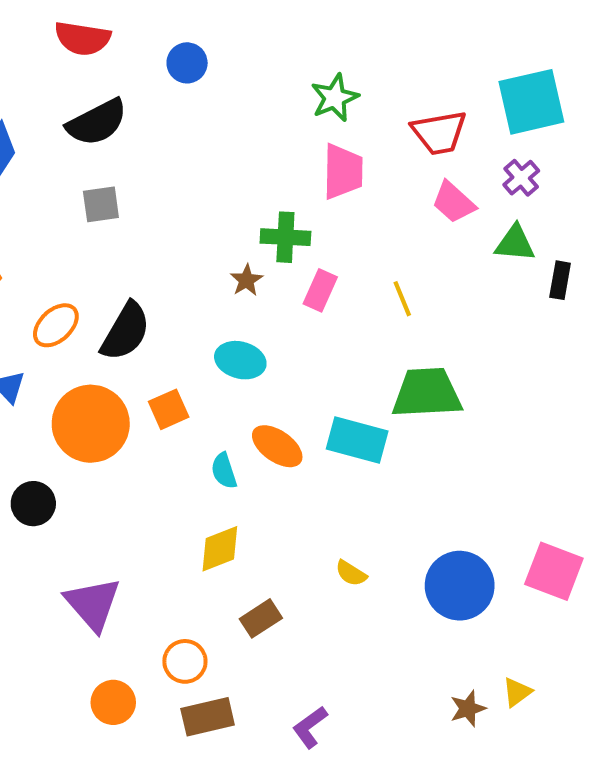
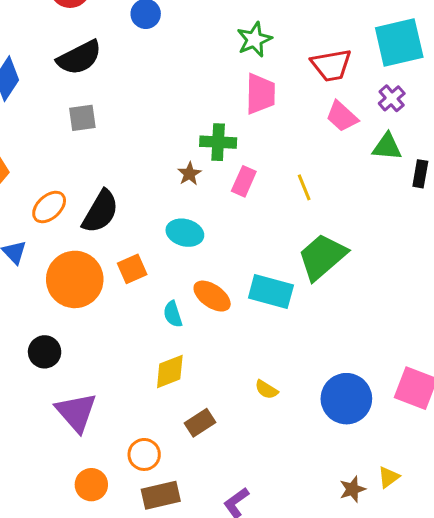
green trapezoid: (427, 393) -> (322, 257), turned -38
black circle: (33, 504) -> (45, 352), moved

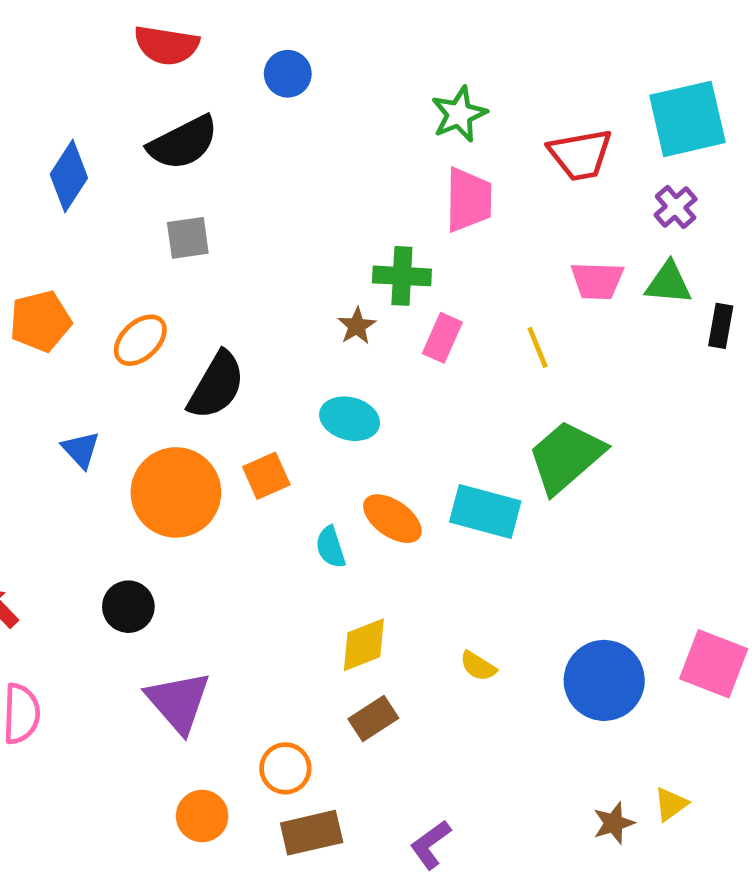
pink trapezoid: (342, 116) -> (597, 281), moved, turned -40
orange ellipse: (49, 207) -> (140, 340), moved
yellow diamond: (170, 371) -> (364, 645), moved

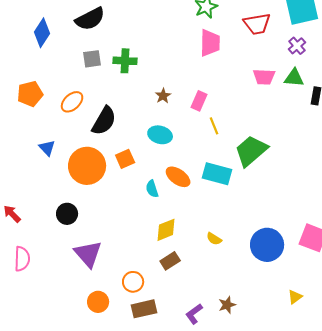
green cross: (402, 276) -> (125, 61), moved
yellow line: (538, 347) -> (214, 126), moved
brown star: (614, 823) -> (227, 305), moved

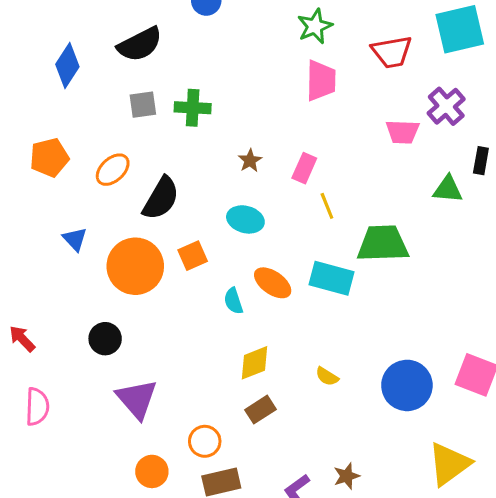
purple cross: (297, 46) -> (446, 106), moved, size x1.4
green triangle: (294, 78) -> (448, 189), moved
green trapezoid: (251, 151) -> (383, 244), turned 39
yellow triangle: (295, 297) -> (449, 464), size x2.0

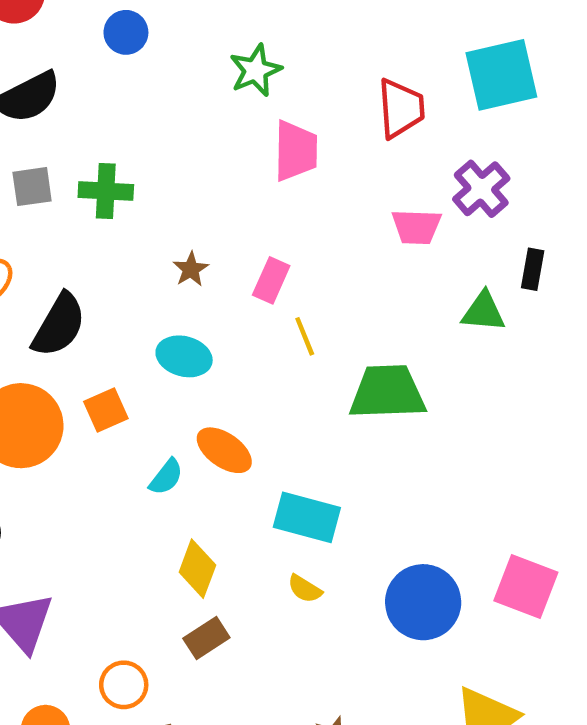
green star: (315, 26) -> (256, 70), moved
red trapezoid: (392, 52) -> (401, 108), turned -84
cyan rectangle: (331, 278) -> (307, 517), moved
cyan semicircle: (233, 301) -> (166, 477), turned -124
yellow diamond: (255, 363) -> (197, 569), turned -48

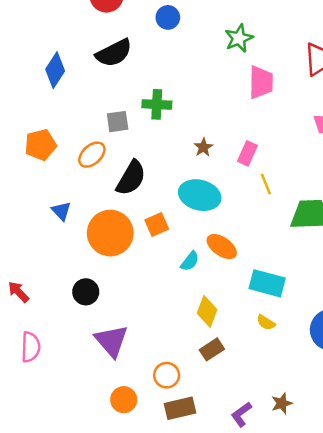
gray square: (32, 187) -> (118, 122), moved
cyan ellipse: (184, 356) -> (200, 195), size x1.4

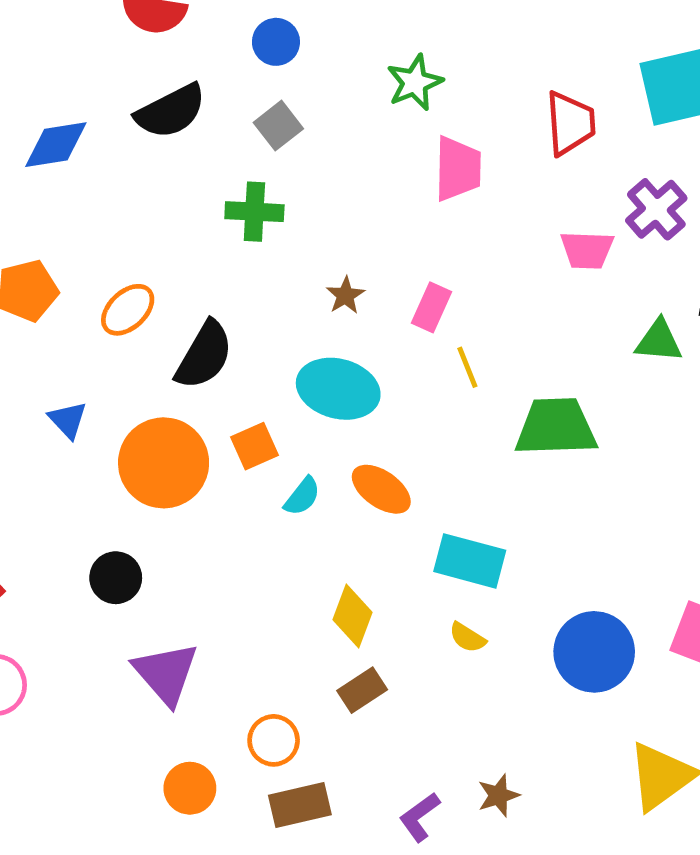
blue diamond: (55, 70) -> (56, 145), turned 48
gray square: (118, 122) -> (278, 126), moved, turned -30
cyan semicircle: (190, 261) -> (302, 496), moved

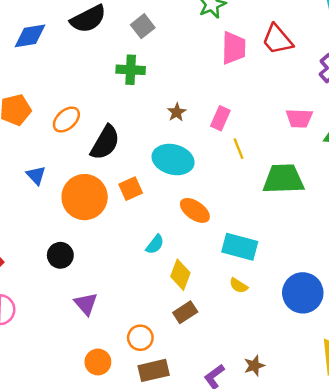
red trapezoid: (570, 123) -> (277, 39), moved, turned 144
pink trapezoid: (587, 250) -> (299, 118), moved
cyan semicircle: (302, 496) -> (155, 244), moved
purple triangle: (166, 673) -> (86, 304), size x0.7

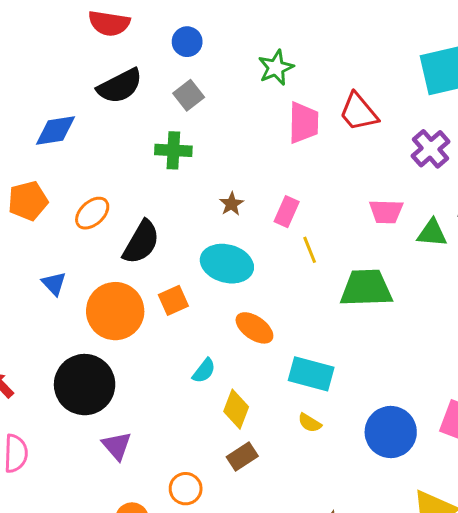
blue diamond: (30, 36) -> (55, 130), moved
black circle: (60, 255) -> (85, 385), size x1.8

